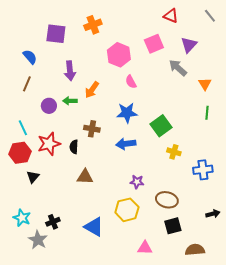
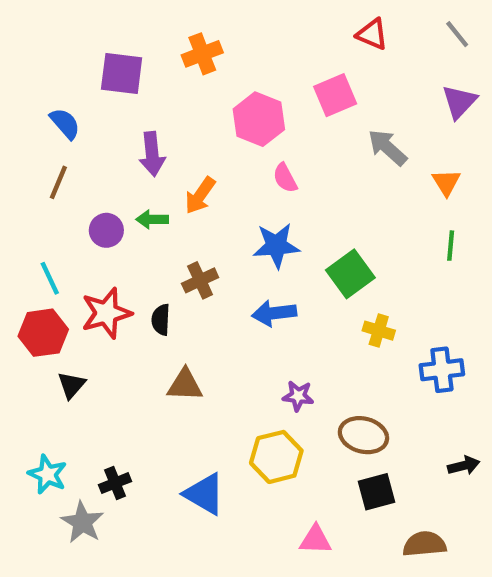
purple triangle: (189, 45) -> (459, 102), moved
brown cross: (92, 129) -> (200, 280), turned -35

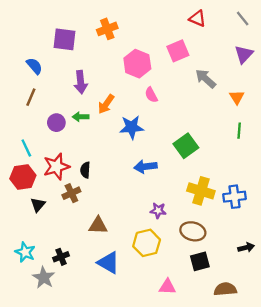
blue star: (276, 246) -> (132, 127), moved
brown cross: (200, 280) -> (71, 193), moved
yellow cross: (379, 331) -> (201, 191), moved, size x1.6
brown triangle: (185, 385) -> (98, 226), moved

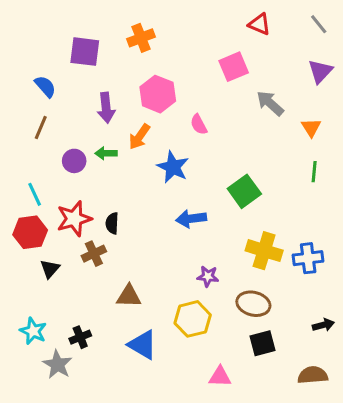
pink hexagon: (137, 64) -> (158, 94), moved
blue star: (132, 127) -> (173, 167), turned 30
brown semicircle: (225, 289) -> (313, 375), moved

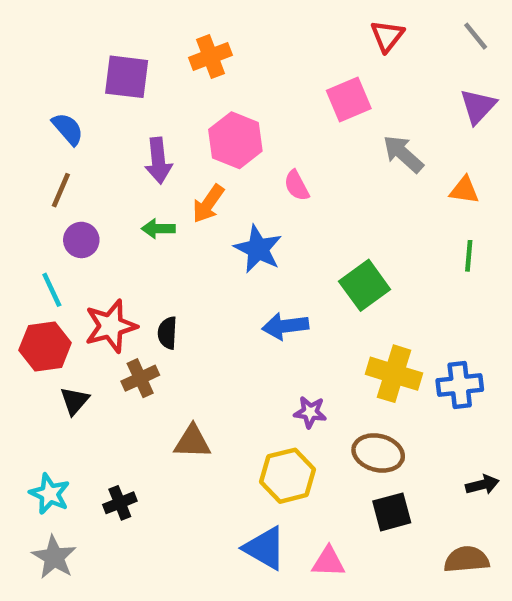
red triangle: (259, 24) -> (387, 36), turned 45
orange triangle: (311, 128) -> (464, 190), turned -50
purple circle: (74, 161) -> (81, 240), moved
blue triangle: (143, 345) -> (265, 548), moved
gray star: (57, 364) -> (54, 557), moved

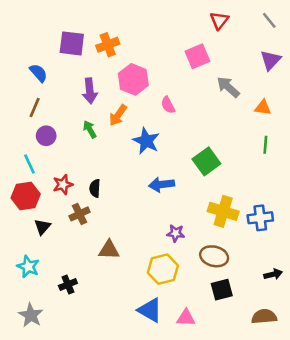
orange cross: (210, 56) -> (108, 45), moved
green arrow: (158, 229) -> (90, 129), turned 60
red star: (111, 326) -> (63, 184), size x0.7
cyan star: (50, 494) -> (28, 267), moved

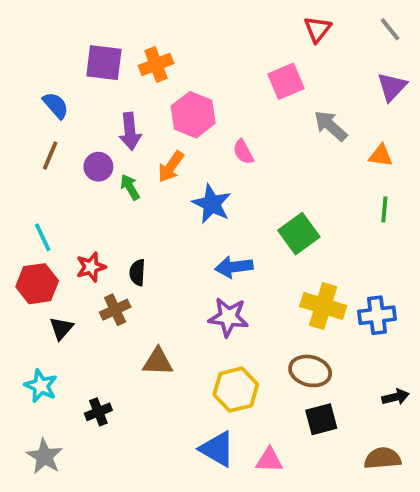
purple circle: (46, 136) -> (98, 167), moved
purple star: (176, 233) -> (228, 317), moved, size x1.5

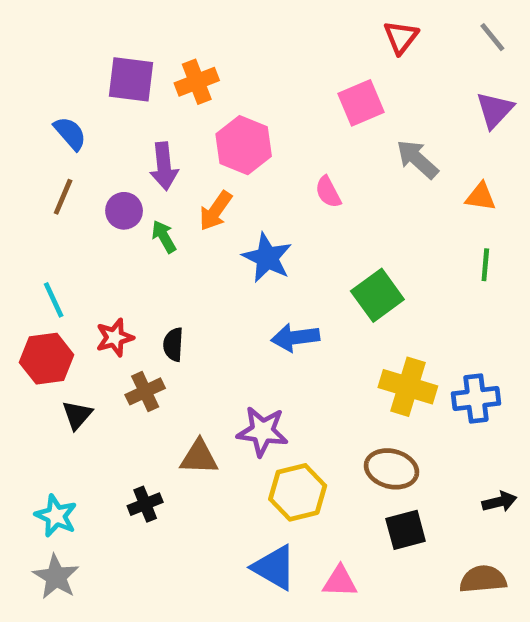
pink semicircle: (243, 152) -> (328, 192), moved
purple star: (228, 317) -> (262, 431), moved
cyan star: (41, 386) -> (56, 516), moved
black cross: (98, 412) -> (145, 504), moved

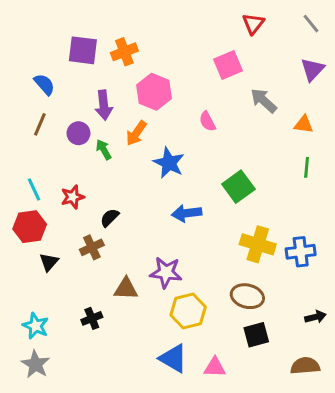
red star: (115, 337) -> (73, 197), moved
black semicircle: (173, 345) -> (110, 218), turned 42

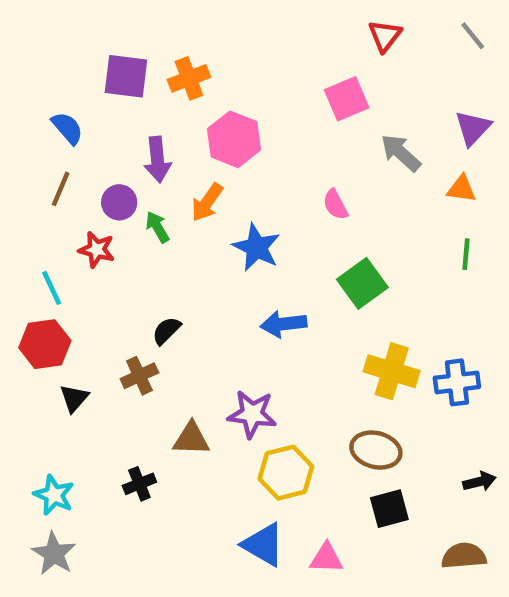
purple triangle: (313, 70) -> (473, 128), moved
pink semicircle: (207, 121) -> (335, 205), moved
red star: (73, 197) -> (97, 250), moved, turned 30

